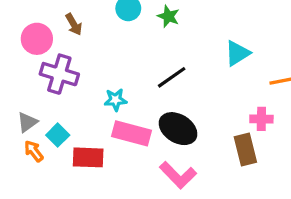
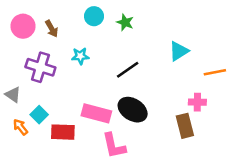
pink circle: (37, 39) -> (23, 26), moved
cyan star: (115, 100) -> (80, 56), moved
gray triangle: (27, 122) -> (13, 95), moved, turned -49
pink L-shape: (178, 175) -> (114, 146), moved, turned 32

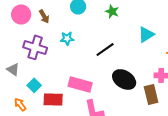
green star: (125, 22) -> (112, 11), moved
black ellipse: (133, 110) -> (124, 79), moved
orange arrow: (20, 127) -> (20, 104), moved

